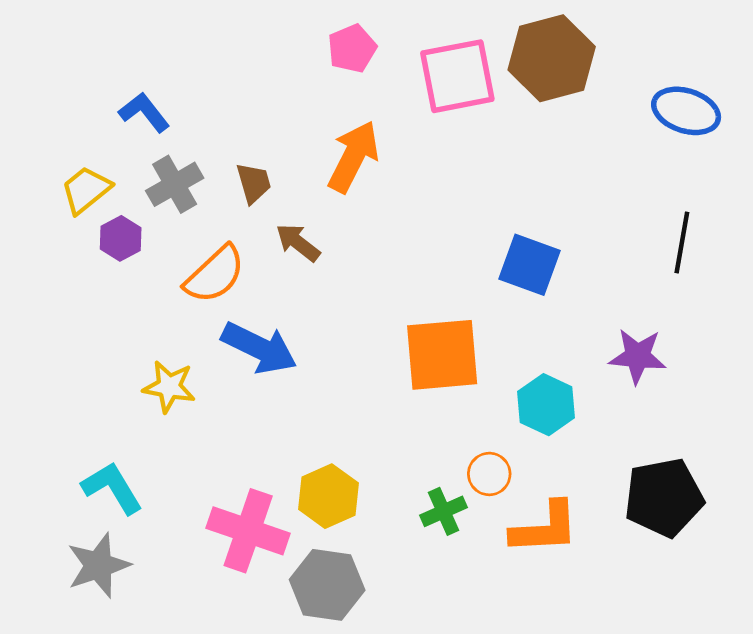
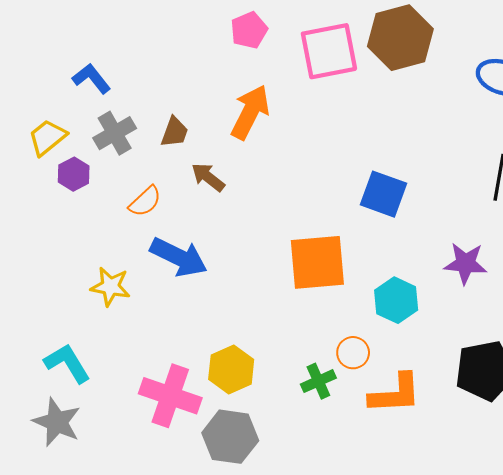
brown trapezoid: (254, 183) -> (174, 132), turned 36
orange semicircle: (215, 274) -> (145, 201), size x0.7
gray star: (98, 565) -> (57, 422), turned -30

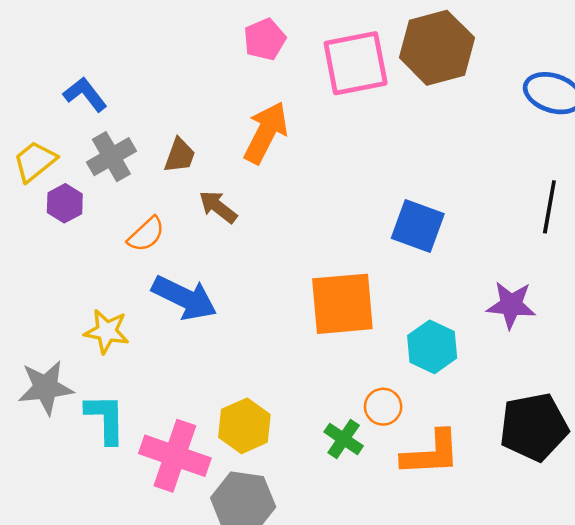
cyan L-shape: (67, 363) -> (105, 419), moved, turned 30
green cross: (318, 381) -> (344, 439), turned -32
gray star: (57, 422) -> (46, 388), moved, turned -30

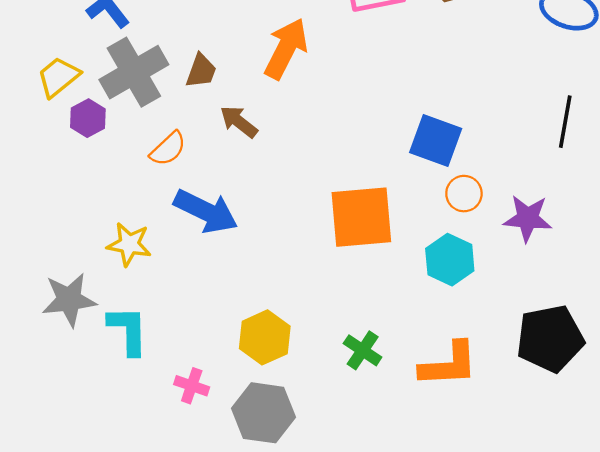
gray cross: (111, 157) -> (134, 72), size x1.4
orange circle: (383, 407) -> (464, 194), moved
pink cross: (175, 456) -> (192, 386), moved, size x0.5

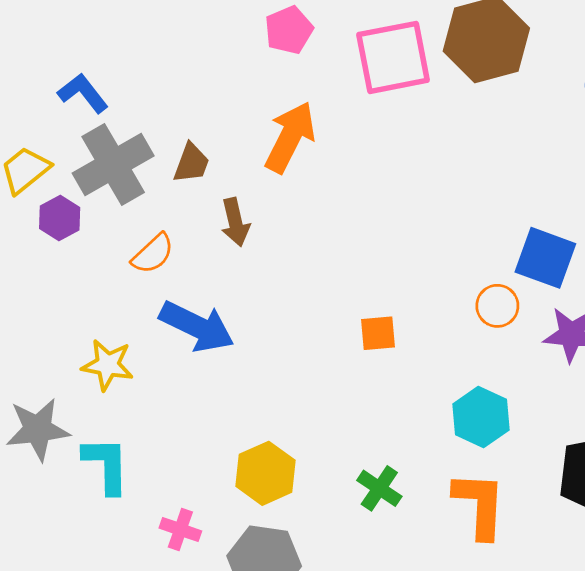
brown arrow: (239, 122) -> (235, 222), turned -141
blue square: (436, 141) -> (545, 258), moved
orange square: (361, 217) -> (378, 333), size x0.5
cyan hexagon: (450, 260) -> (481, 417), moved
orange L-shape: (449, 364) -> (480, 505), turned -84

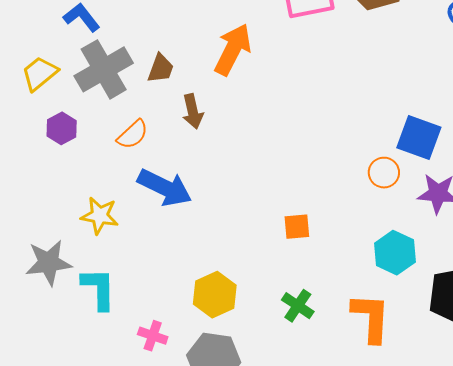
purple hexagon: (60, 218) -> (62, 128), moved
orange square: (378, 333) -> (297, 227), moved
cyan hexagon: (481, 417) -> (395, 253), moved

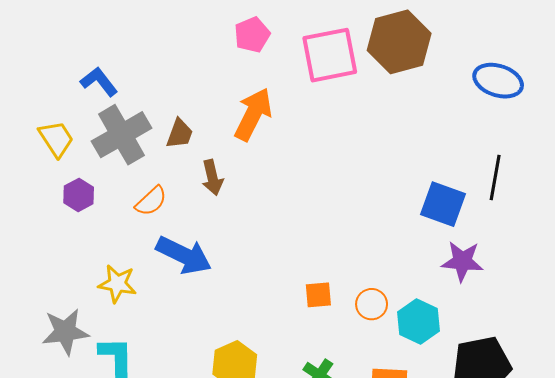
yellow trapezoid: (40, 73) -> (56, 139), turned 96
orange circle: (384, 173) -> (372, 304), moved

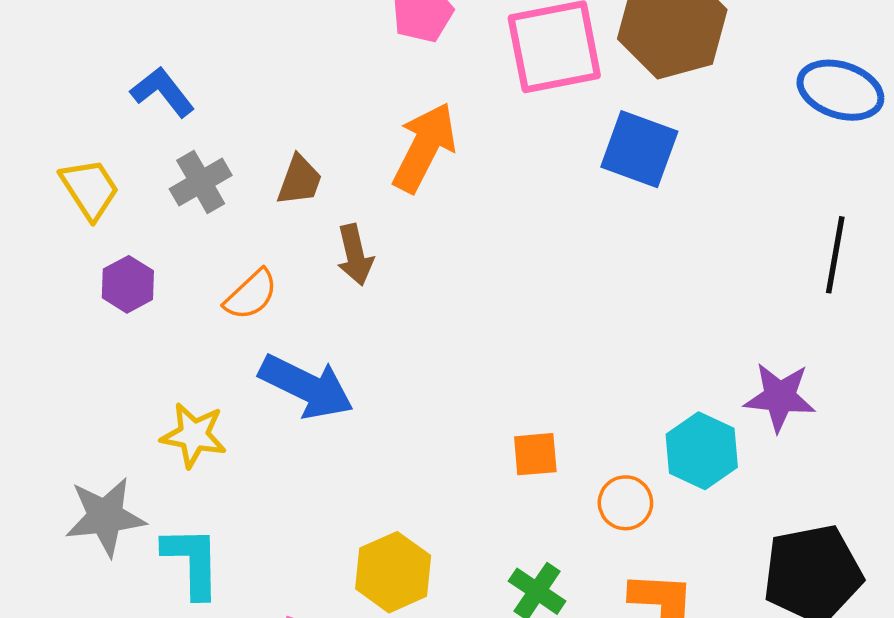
gray cross: (121, 135) -> (201, 182), size x0.6
blue square: (443, 204) -> (639, 149), moved
orange circle: (372, 304) -> (625, 503), moved
cyan hexagon: (418, 321) -> (702, 451), moved

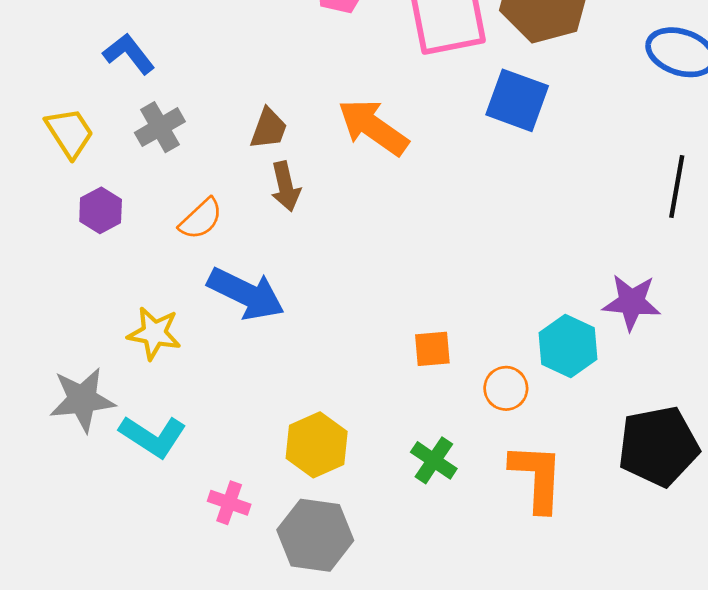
orange arrow: (424, 147) -> (373, 127), moved, turned -82
brown trapezoid: (299, 180) -> (269, 129), moved
cyan L-shape: (192, 562) -> (153, 436), turned 124

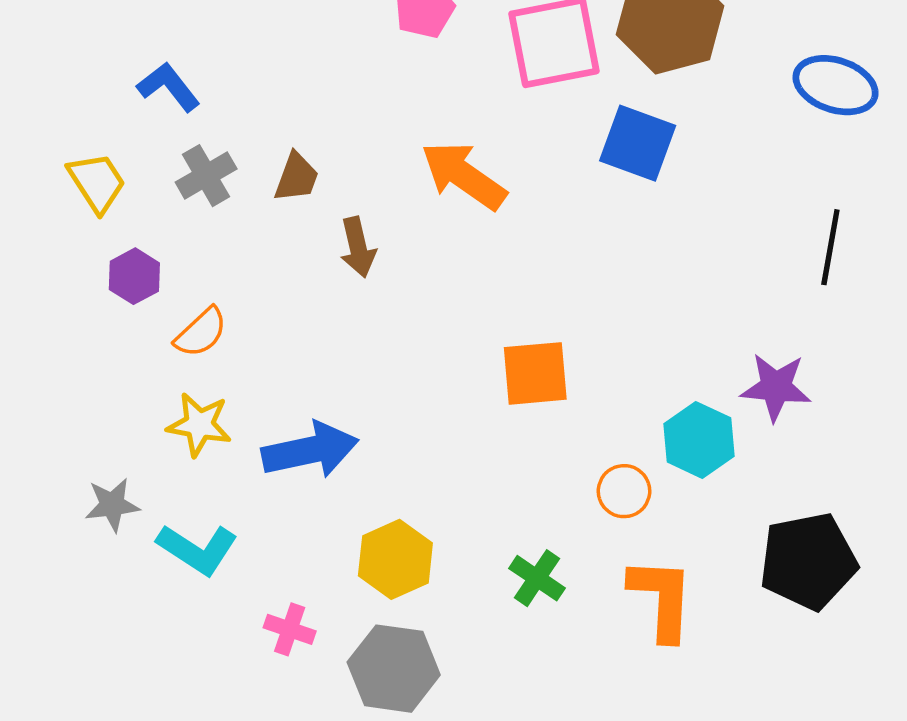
brown trapezoid: (269, 129) -> (296, 177), moved
orange semicircle: (201, 219) -> (201, 332), moved
blue arrow: (246, 294) -> (310, 450), moved, turned -38
orange square: (432, 349) -> (535, 373), moved, size x1.5
gray star: (82, 400) -> (112, 505), size x0.7

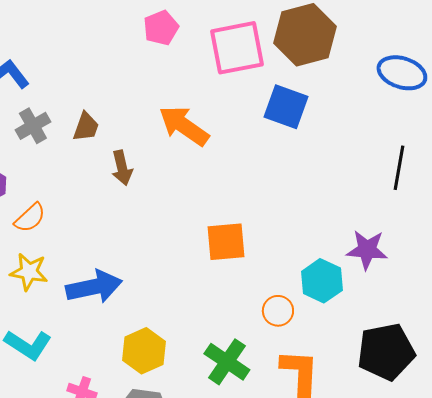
green cross: (537, 578) -> (227, 362), size x1.4

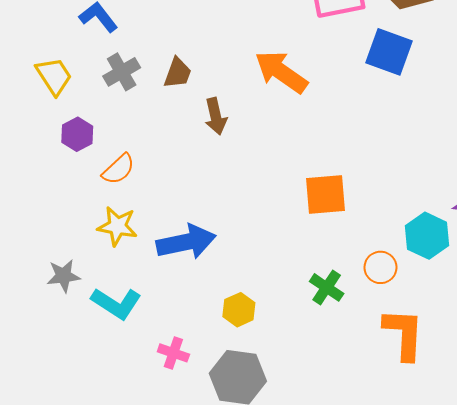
yellow hexagon: (144, 351) -> (239, 310), size x0.7
green cross: (227, 362) -> (327, 287), moved, size x0.7

